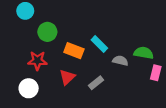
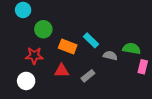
red triangle: (67, 77) -> (62, 71), turned 42

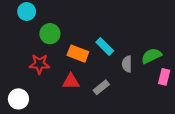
green semicircle: (132, 48) -> (151, 56), turned -36
gray semicircle: (110, 56) -> (127, 64), turned -104
white circle: (26, 81) -> (18, 99), moved

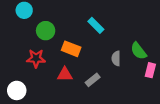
cyan rectangle: (105, 47) -> (96, 25), moved
green semicircle: (151, 56) -> (139, 51), turned -102

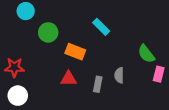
red star: (36, 58) -> (14, 67), moved
gray semicircle: (116, 58) -> (119, 75), moved
gray rectangle: (93, 80) -> (98, 84), turned -40

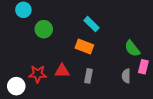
orange rectangle: (75, 52) -> (84, 46), moved
red star: (14, 67) -> (38, 74), moved
gray semicircle: (119, 75) -> (126, 76), moved

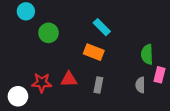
green semicircle: (132, 48) -> (147, 54), turned 36

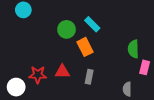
green circle: (49, 33) -> (67, 29), moved
orange rectangle: (94, 52) -> (85, 47), turned 42
gray semicircle: (140, 85) -> (127, 89), moved

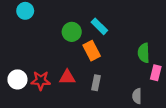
white circle: (16, 87) -> (17, 79), moved

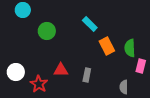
green circle: (72, 32) -> (47, 31), moved
orange rectangle: (92, 51) -> (107, 46), moved
red star: (41, 81) -> (39, 84), moved, turned 30

